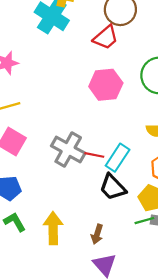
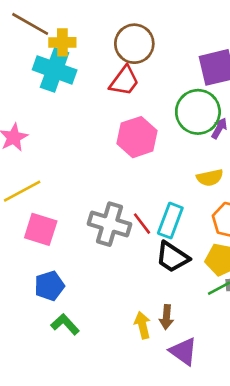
red line: (94, 155) -> (142, 224), turned 54
yellow arrow: (53, 228) -> (142, 325), moved, size x0.7

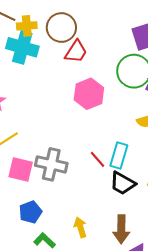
brown circle: (134, 44) -> (61, 28), moved
gray cross: (109, 224) -> (51, 164), moved
brown arrow: (166, 317) -> (121, 229), size x1.5
yellow arrow: (142, 325) -> (80, 227), moved

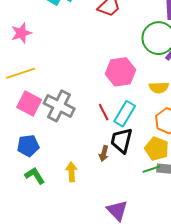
pink hexagon: (89, 94) -> (120, 72), moved
black trapezoid: (123, 183) -> (121, 140), turned 60
brown arrow: (121, 229) -> (104, 153), moved, size x0.6

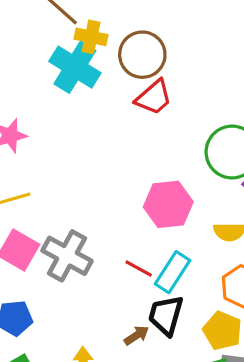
red line: (104, 112) -> (139, 269), turned -36
brown arrow: (104, 153) -> (137, 335), turned -140

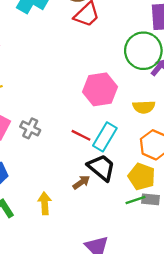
gray cross: (67, 256) -> (30, 128), size x0.6
black trapezoid: (166, 315) -> (101, 167), turned 116

